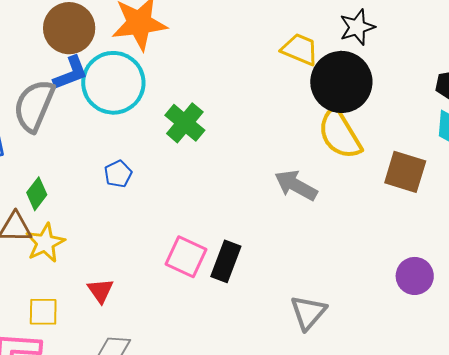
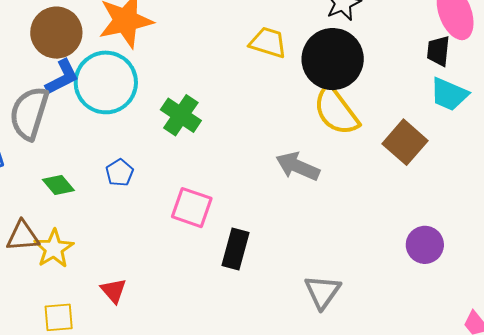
yellow trapezoid: (300, 49) -> (268, 42), moved
brown square: (405, 172) -> (405, 142), turned 30
green diamond: (37, 194) -> (58, 185), moved, turned -72
pink square: (186, 257) -> (192, 208), moved

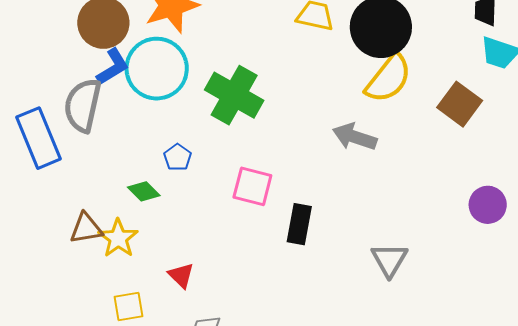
yellow semicircle: (336, 111) -> (388, 78), turned -100
green cross: (181, 115) -> (234, 95), size x1.4
green diamond: (58, 185) -> (144, 191), moved

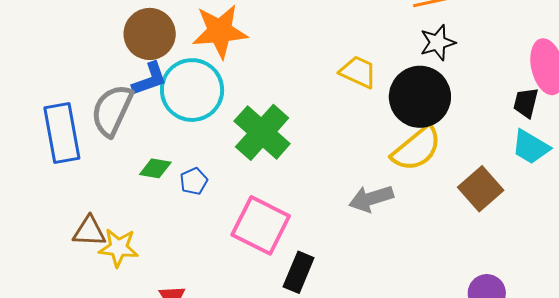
gray arrow: (355, 137) -> (371, 199), turned -48
pink square: (252, 186) -> (261, 225), size x1.4
green diamond: (144, 191) -> (155, 168), moved, turned -48
yellow star: (118, 238) -> (118, 248), turned 30

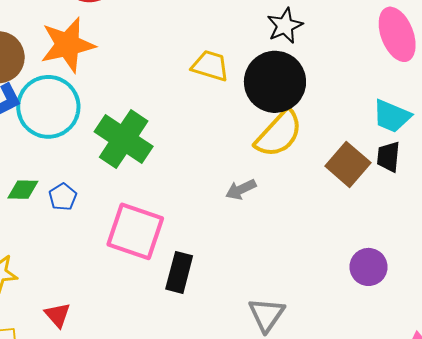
black trapezoid: (526, 103) -> (388, 157), moved
gray arrow: (371, 199) -> (241, 189), size x0.7

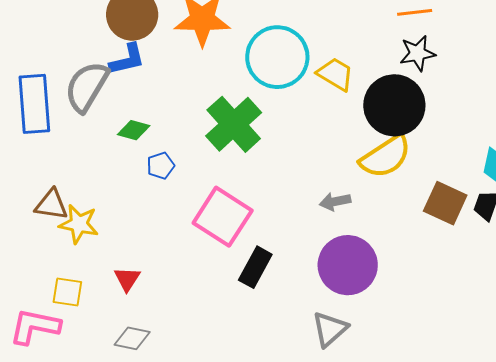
cyan circle: (48, 107) -> (277, 57), moved
brown square: (348, 164) -> (445, 203), turned -30
green diamond: (23, 190) -> (134, 130), moved
purple circle: (368, 267) -> (348, 265), moved, size x1.6

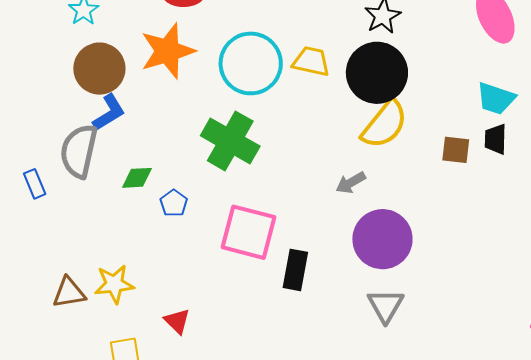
blue rectangle: (34, 104) -> (35, 184), size x0.5
brown square: (445, 203) -> (456, 150), size x0.7
brown triangle: (51, 205) -> (69, 293), moved

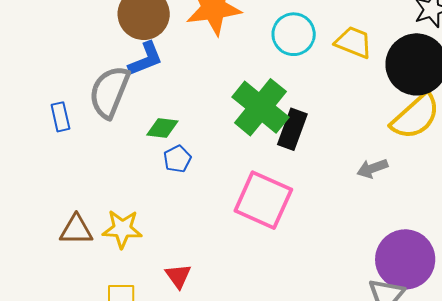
cyan circle: (251, 63) -> (294, 34), size x0.7
blue pentagon: (174, 203) -> (177, 159), moved
purple circle: (382, 239) -> (405, 259), moved
black rectangle: (295, 270) -> (292, 129), moved

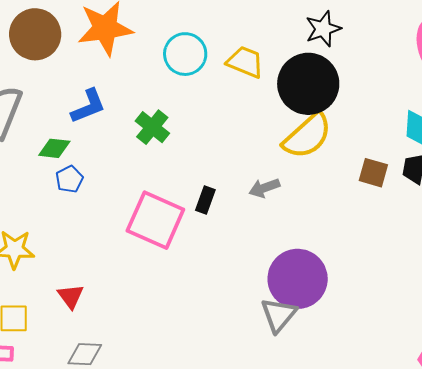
blue L-shape: (146, 59) -> (88, 106), moved
green cross: (260, 107) -> (152, 127), size x0.6
black rectangle: (292, 129) -> (205, 200), moved, size x0.7

